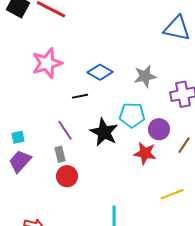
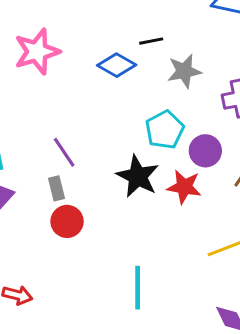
black line: (80, 96) -> (151, 41), moved
cyan pentagon: (132, 115) -> (165, 130), turned -30
black star: (104, 132) -> (138, 176), moved

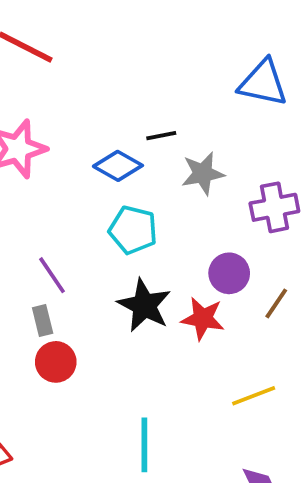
cyan pentagon: (165, 130) -> (133, 230), moved, turned -30

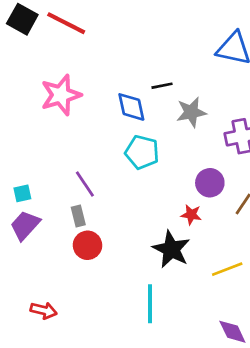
blue diamond: (118, 166) -> (131, 107), turned 48
black star: (144, 305) -> (171, 249), moved
red star: (203, 319) -> (191, 215), size x0.7

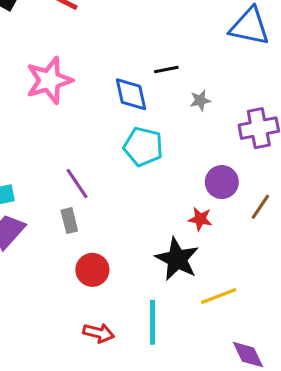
gray star: (191, 112) -> (200, 100), size x0.6
red circle: (87, 245) -> (92, 270), moved
yellow line: (227, 269) -> (219, 296), moved
red arrow: (44, 310) -> (99, 333), moved

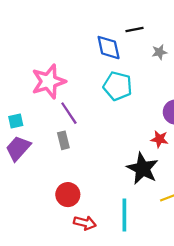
pink star: (49, 80) -> (49, 81), moved
red circle: (92, 270) -> (68, 195), moved

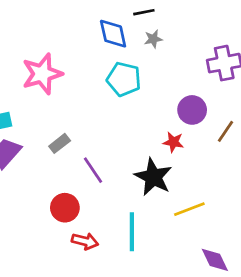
gray star: (159, 52) -> (153, 39), moved
purple line: (69, 113) -> (93, 170), moved
gray rectangle: (63, 140) -> (60, 143), turned 66

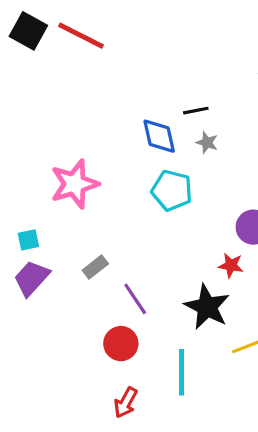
gray star: (153, 39) -> (207, 143), turned 30
red circle: (65, 208) -> (121, 344), moved
red arrow: (85, 241) -> (126, 403), moved, turned 105

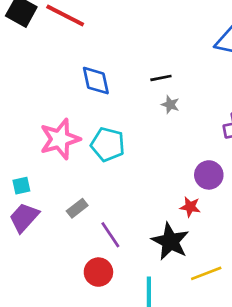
blue diamond: (159, 136) -> (96, 81), moved
cyan pentagon: (172, 190) -> (108, 144), moved

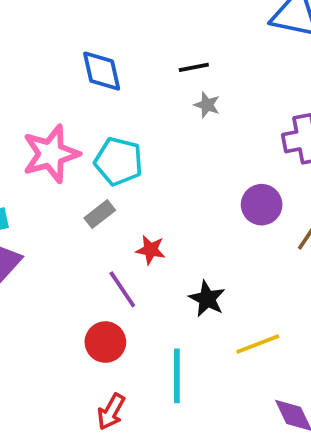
red star: (190, 207) -> (151, 250), moved
gray rectangle: (77, 208) -> (100, 214), moved
black star: (170, 241) -> (207, 299), size x0.7

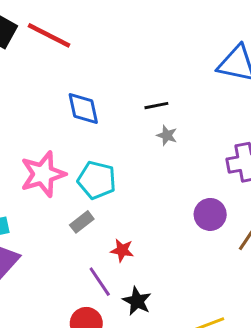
black star: (207, 299) -> (137, 301), moved

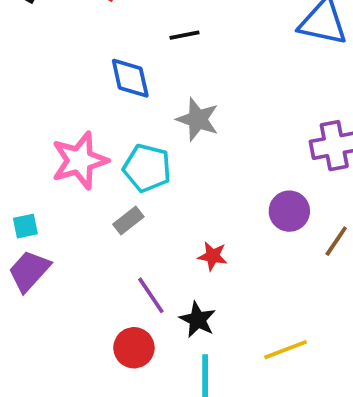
black line: (156, 106) -> (185, 35), moved
gray star: (167, 135) -> (198, 119), moved, size x1.6
red star: (122, 250) -> (213, 256), moved

